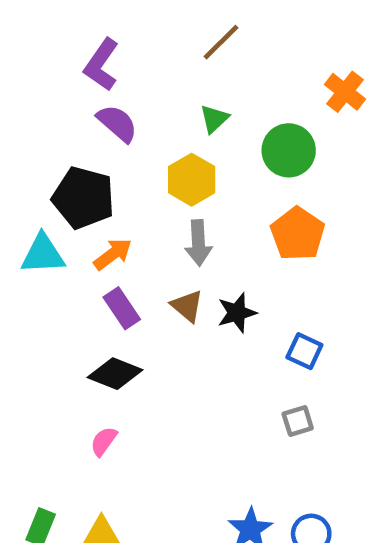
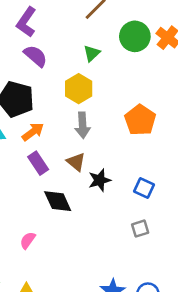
green circle: (289, 150) -> (135, 36), moved
black star: (237, 313) -> (100, 180), moved
black diamond: (115, 374) -> (58, 201), moved, turned 44

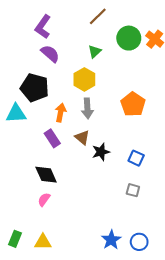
orange arrow: (33, 132) -> (61, 113), moved, turned -42
black diamond: (58, 201) -> (46, 175), moved
gray square: (140, 229) -> (133, 190), turned 32

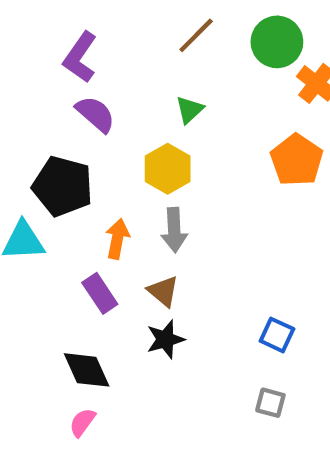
green circle: (129, 38) -> (277, 42), moved
orange pentagon: (133, 104) -> (297, 160), moved
black star: (101, 152) -> (165, 339), moved

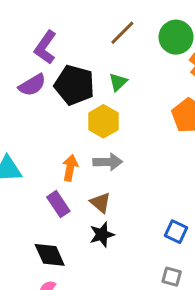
purple semicircle: (95, 114) -> (32, 85), moved, turned 108
black pentagon: (63, 186) -> (74, 85), moved
gray arrow: (174, 230) -> (108, 162), turned -88

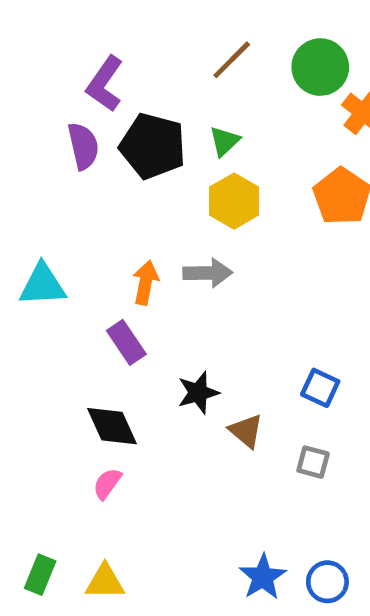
purple semicircle: (32, 85) -> (83, 146), turned -72
yellow hexagon: (103, 121) -> (234, 201), moved
brown triangle: (101, 203) -> (246, 431), moved

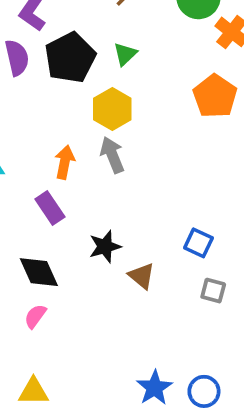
black pentagon: (153, 146) -> (70, 58), turned 30
yellow hexagon: (234, 201) -> (112, 109), moved
gray arrow: (208, 273) -> (112, 155), turned -111
gray square: (313, 462) -> (213, 291), moved

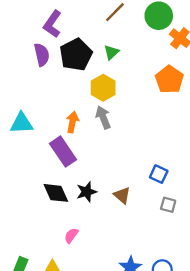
purple rectangle: (50, 208) -> (63, 152), size x1.4
black star: (105, 247) -> (87, 192), moved
pink semicircle: (35, 316) -> (71, 236), moved

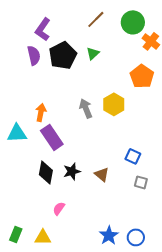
yellow hexagon: (103, 88) -> (114, 104), moved
orange arrow: (72, 122) -> (41, 112), moved
cyan triangle: (22, 123) -> (17, 133), moved
black diamond: (56, 193) -> (46, 172), turned 35

